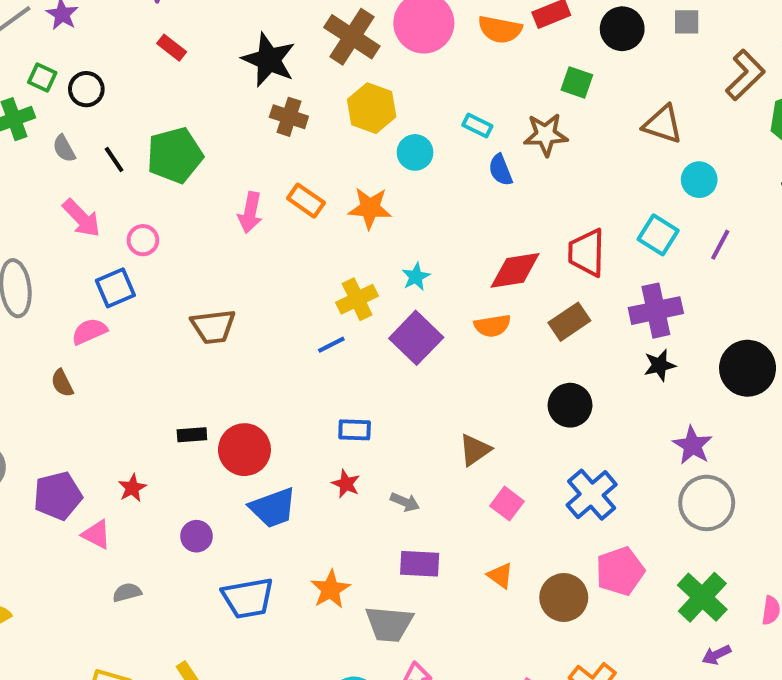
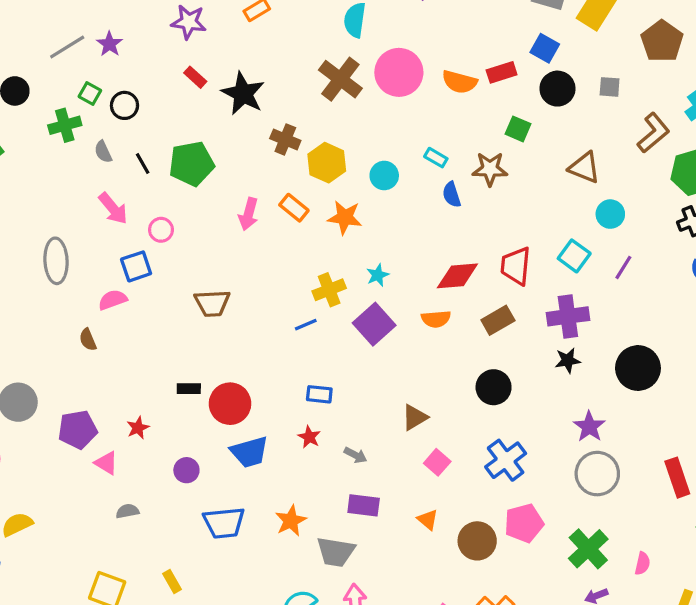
black star: (269, 60) -> (243, 94), moved
yellow hexagon: (372, 108) -> (327, 163), moved

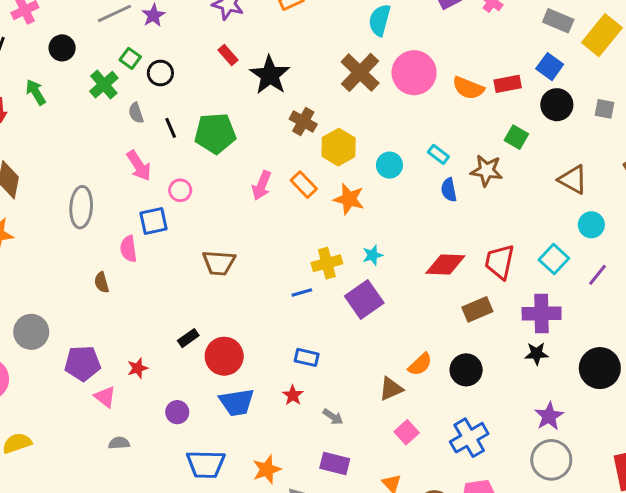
green cross: (65, 125) -> (104, 85), turned -32
pink semicircle: (113, 300) -> (129, 249), turned -85
orange semicircle: (436, 319) -> (420, 364), moved, turned -45
black rectangle: (189, 389) -> (188, 338), turned -42

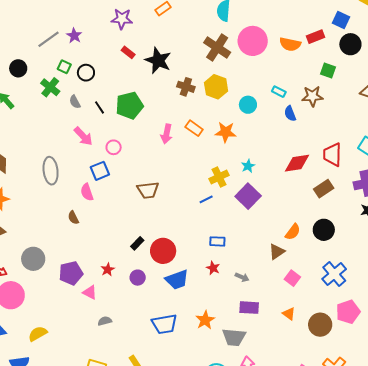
yellow hexagon: (339, 147) -> (216, 87), moved
purple circle: (177, 412) -> (138, 278), moved

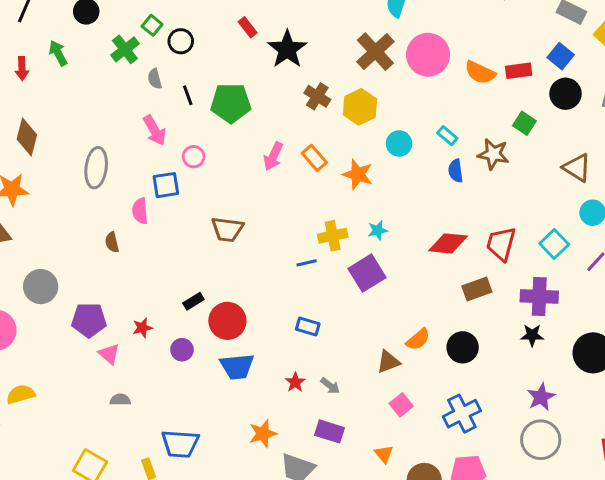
red star: (213, 268) -> (295, 382), moved
blue trapezoid: (164, 324) -> (180, 444), moved

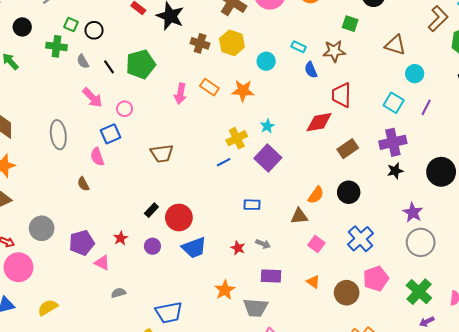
green cross: (125, 49) -> (56, 46), turned -30
red trapezoid: (501, 244) -> (341, 95), moved
blue rectangle: (308, 326) -> (252, 205), moved
brown triangle: (388, 362) -> (299, 216), turned 30

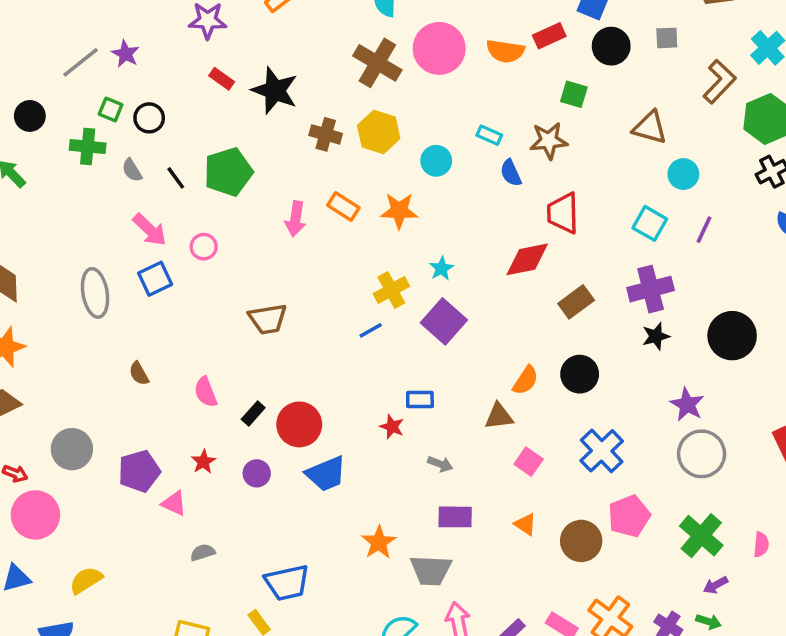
blue square: (110, 134) -> (155, 279), moved
pink semicircle: (97, 157) -> (206, 392), moved
red star: (238, 248) -> (392, 427), moved

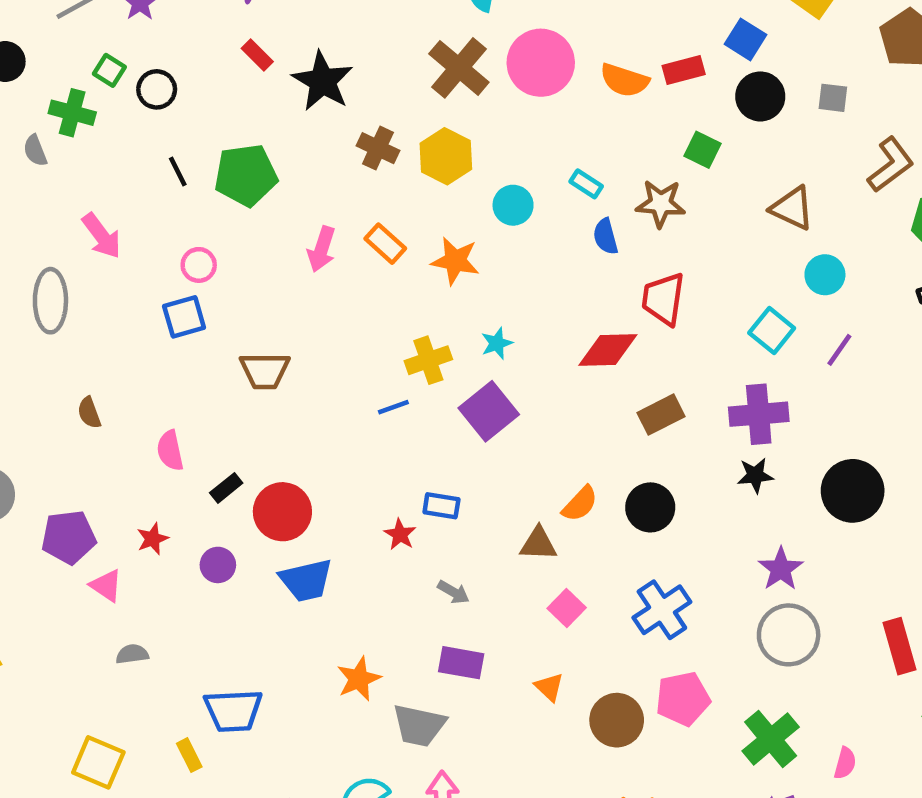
gray semicircle: (132, 170) -> (35, 151), moved
pink arrow: (150, 230) -> (102, 236), moved
blue square: (155, 279) -> (184, 317), moved

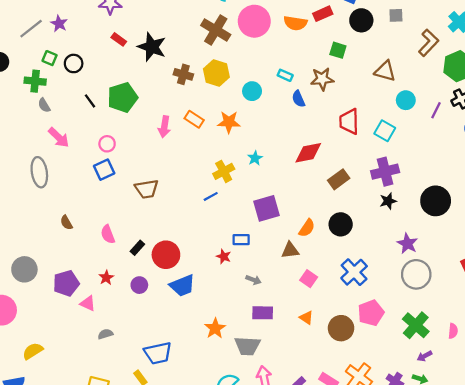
gray semicircle: (35, 151) -> (44, 105), moved
red trapezoid: (663, 299) -> (349, 121), moved
purple line: (839, 350) -> (436, 110), moved
purple square: (489, 411) -> (267, 208), moved, turned 32

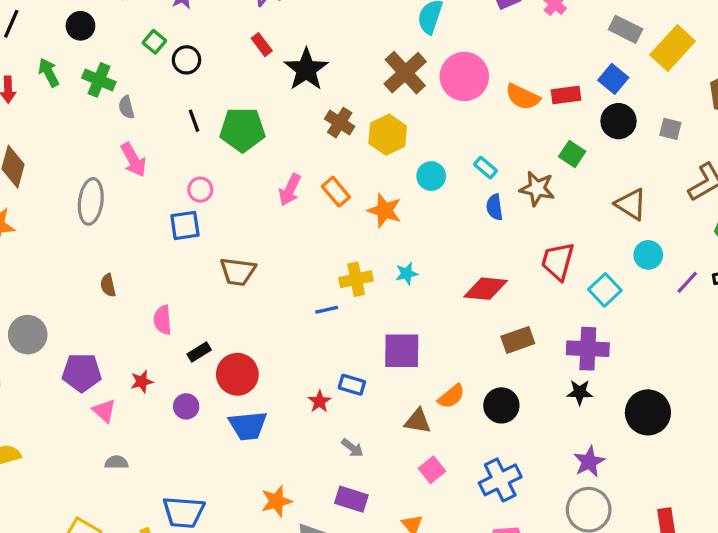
green cross: (35, 81) -> (99, 80), moved

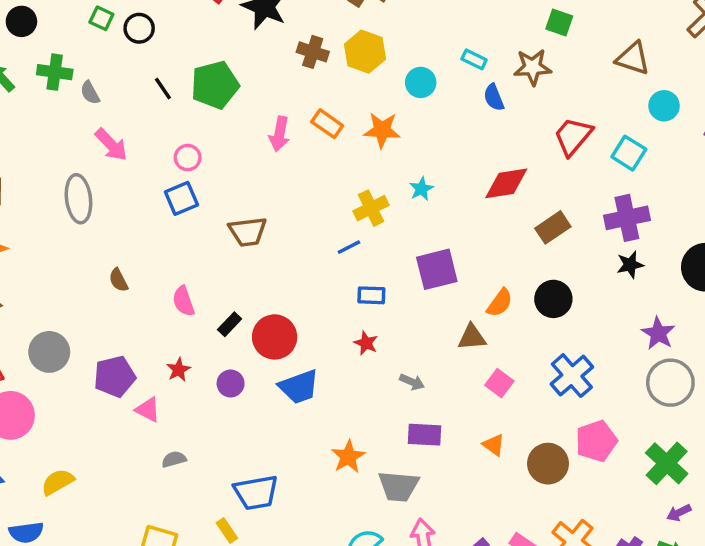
red trapezoid: (558, 261) -> (573, 136), turned 39
blue rectangle: (352, 385) -> (371, 295), moved

